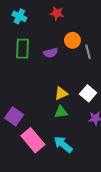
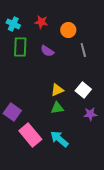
red star: (57, 13) -> (41, 22), moved
cyan cross: (19, 16) -> (13, 24), moved
orange circle: (72, 40) -> (68, 30), moved
purple semicircle: (51, 53) -> (47, 51), turned 48

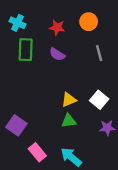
red star: (41, 22) -> (57, 27), moved
orange circle: (68, 30) -> (89, 22), moved
pink rectangle: (30, 135) -> (37, 152), size x0.7

